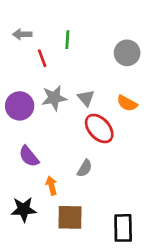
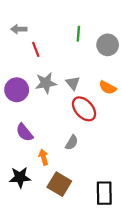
green line: (67, 40) -> (78, 34), moved
brown square: (70, 217) -> (59, 184), turned 30

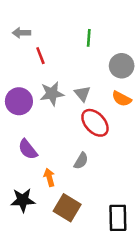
gray circle: (108, 45) -> (122, 66), moved

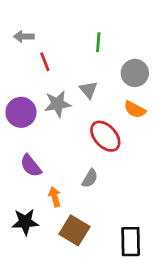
gray triangle: (82, 94) -> (88, 90), moved

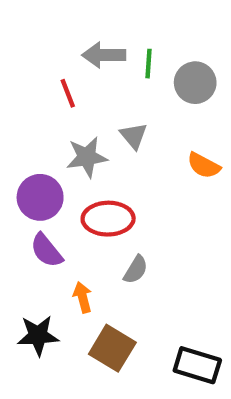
gray arrow: (24, 36) -> (104, 55), moved, size x1.4
gray circle: (135, 73) -> (195, 83), moved
purple circle: (21, 112) -> (40, 197), moved
red ellipse: (105, 136) -> (108, 219), moved, turned -48
black rectangle: (131, 242) -> (197, 365), turned -72

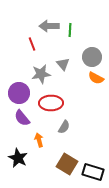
gray circle: (195, 83) -> (92, 57), moved
black star: (38, 335) -> (18, 158), turned 30
brown square: (112, 348) -> (67, 164), moved

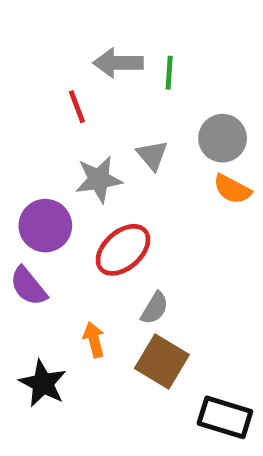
red ellipse: (51, 103) -> (123, 250), turned -40
purple semicircle: (22, 118) -> (28, 286), moved
brown square: (67, 164) -> (162, 362), moved

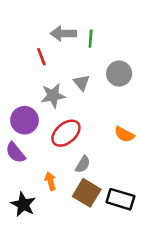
orange semicircle: (232, 189) -> (124, 134), moved
black rectangle: (225, 417) -> (120, 199), moved

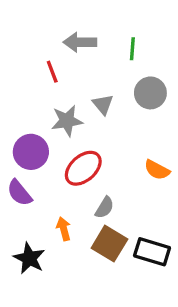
green line: (91, 39) -> (132, 49), moved

